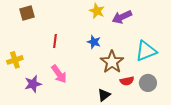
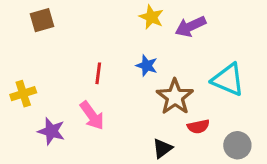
red line: (55, 41) -> (98, 73), moved
cyan triangle: (146, 51) -> (228, 80), turned 45
gray circle: (148, 83) -> (237, 145), moved
purple star: (33, 84) -> (51, 131), turned 30

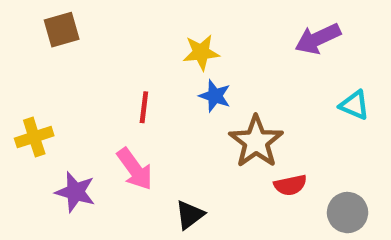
yellow star: (151, 17) -> (201, 52), moved, turned -30
purple arrow: (191, 26) -> (318, 39), moved
cyan triangle: (228, 80) -> (354, 105), moved, size x0.6
black triangle: (162, 148) -> (190, 215), moved

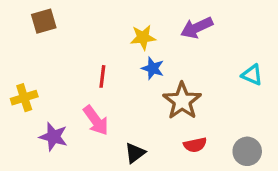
purple arrow: (318, 39) -> (197, 28), moved
red semicircle: (290, 185) -> (195, 145), moved

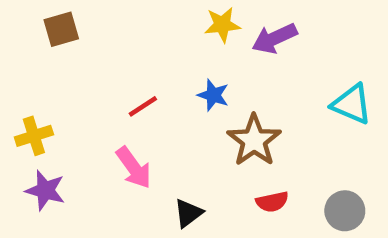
yellow star: (143, 37) -> (222, 25), moved
cyan triangle: (252, 75) -> (352, 104), size x1.4
red line: (102, 76) -> (143, 106), turned 50
purple star: (53, 137) -> (45, 190), moved

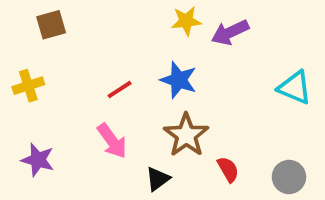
blue star: (213, 95) -> (179, 80), size x1.4
yellow cross: (34, 136) -> (28, 86), moved
brown star: (254, 140) -> (186, 135), moved
red semicircle: (272, 202) -> (228, 169), turned -108

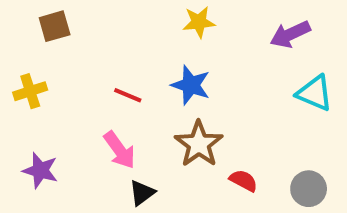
purple arrow: (230, 32) -> (290, 34), moved
red line: (120, 89) -> (128, 95), turned 56
red semicircle: (228, 169) -> (244, 181), turned -32
black triangle: (158, 179) -> (142, 193), moved

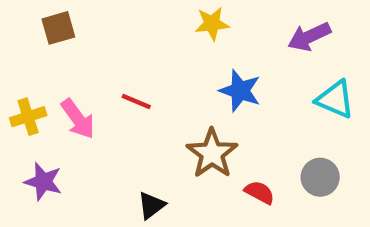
blue star: (191, 85) -> (240, 91), moved
yellow cross: (30, 91) -> (28, 117), moved
pink arrow: (120, 150) -> (78, 119), moved
gray circle: (309, 189) -> (320, 177), moved

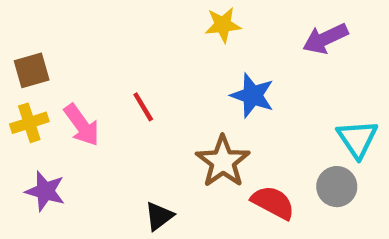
brown square: (58, 28) -> (32, 70), moved
cyan triangle: (335, 99) -> (357, 139), moved, turned 33
red line: (136, 101) -> (143, 107), turned 36
red semicircle: (260, 192) -> (273, 203), size x1.4

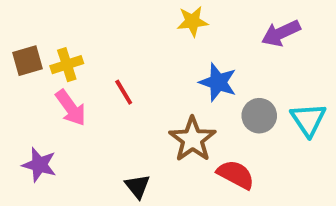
yellow cross: (29, 123) -> (67, 65), moved
gray circle: (337, 187) -> (259, 116), moved
black triangle: (159, 216) -> (137, 186), turned -32

